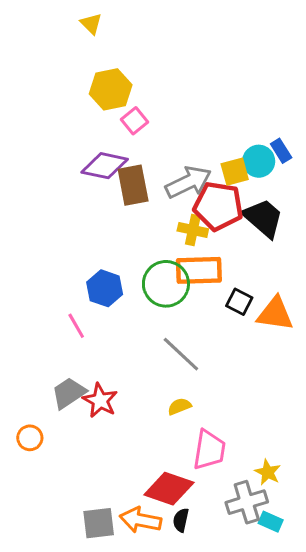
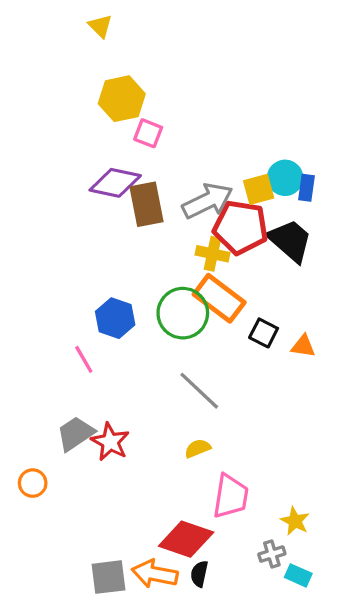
pink square: (135, 121) -> (148, 133), turned -30
blue rectangle: (281, 151) -> (307, 188), moved, turned 40
orange rectangle: (199, 270) -> (219, 298), turned 39
orange triangle: (275, 314) -> (303, 346), size x0.6
gray cross: (247, 502) -> (272, 554), size x0.6

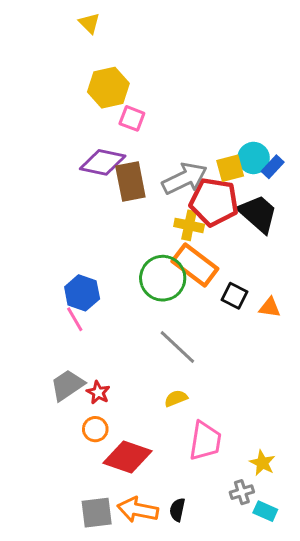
blue rectangle: (307, 188) -> (273, 167), turned 35
blue hexagon: (115, 318) -> (82, 293), moved
red star: (110, 442) -> (98, 392), size x0.7
orange circle: (33, 483) -> (95, 429), moved
red diamond: (186, 539) -> (128, 457), moved

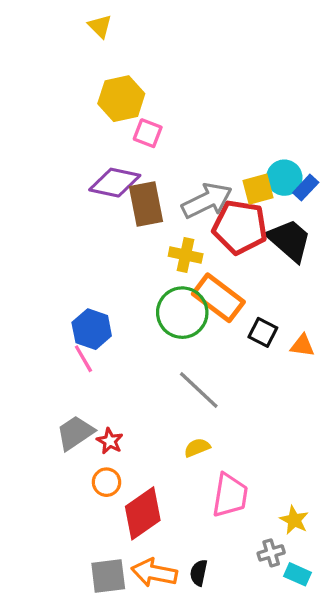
yellow cross: (189, 225) -> (186, 255), moved
red diamond: (128, 457) -> (143, 513), turned -54

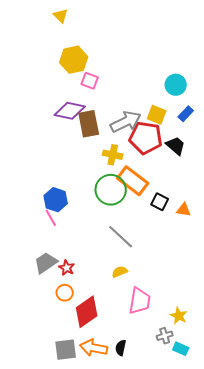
cyan circle: (284, 178) -> (176, 85), moved
yellow square: (258, 189) -> (157, 115), turned 36
black trapezoid: (289, 240) -> (176, 146), size x0.7

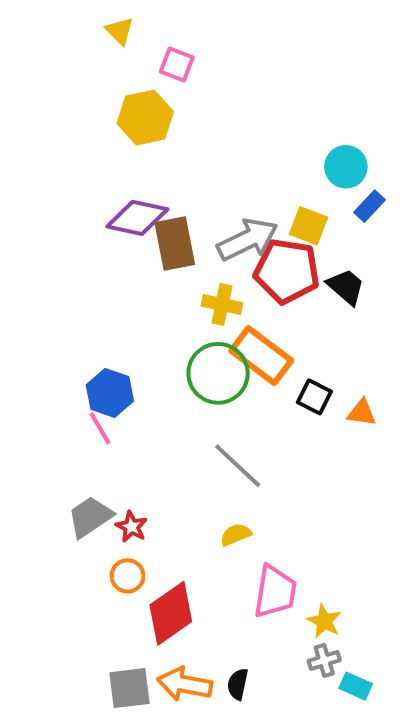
pink square: (90, 81) -> (177, 64), moved
blue rectangle: (186, 114) -> (369, 206), moved
yellow star: (179, 316) -> (324, 621), moved

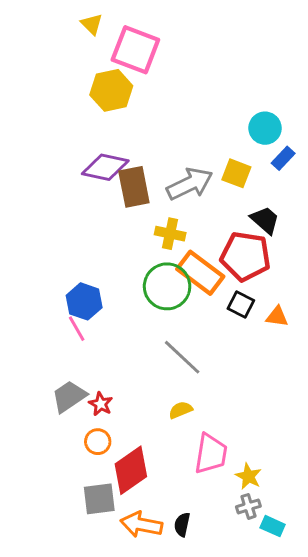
pink square: (177, 64) -> (135, 50), size x1.8
red pentagon: (287, 271) -> (245, 256), moved
gray square: (129, 688) -> (99, 499), moved

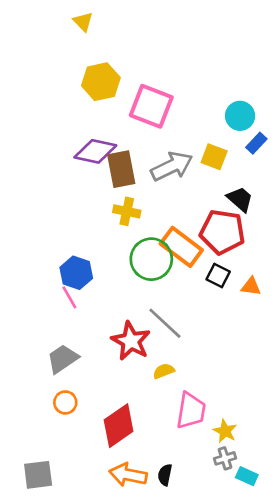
pink square: (135, 50) -> (151, 106), moved
yellow cross: (170, 234) -> (127, 211), moved
red star: (101, 404) -> (131, 341), moved, size x1.8
orange circle: (98, 442) -> (65, 402), moved
gray square: (99, 499) -> (38, 475), moved

